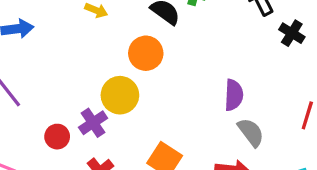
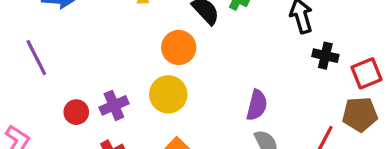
black cross: (292, 33) -> (325, 56), turned -30
yellow circle: (120, 95) -> (168, 94), moved

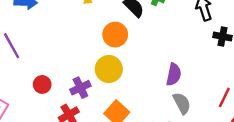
purple cross: (114, 105) -> (80, 88), moved

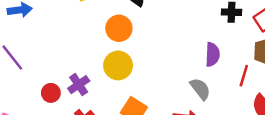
purple semicircle: (174, 75) -> (212, 54), moved
purple cross: (80, 88) -> (79, 85), moved

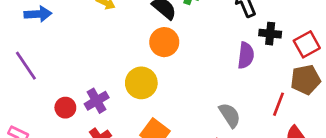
orange circle: (119, 28) -> (164, 42), moved
purple semicircle: (212, 54) -> (246, 55), moved

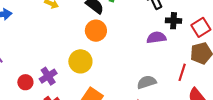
purple semicircle: (246, 55) -> (156, 38), turned -102
gray semicircle: (230, 115) -> (147, 82), turned -72

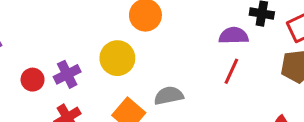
red line: (182, 72) -> (231, 71), moved
gray semicircle: (147, 82) -> (169, 96), moved

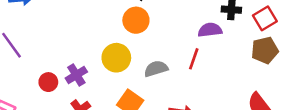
red line: (231, 71) -> (194, 59), moved
gray semicircle: (169, 96) -> (156, 69), moved

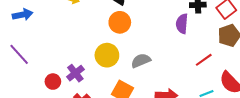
purple semicircle: (210, 30) -> (182, 24), turned -72
red line: (194, 59) -> (204, 60), moved, turned 42

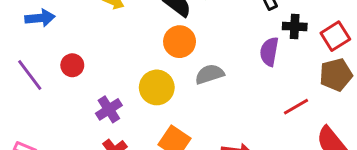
gray semicircle: (141, 61) -> (210, 74), moved
red circle: (53, 82) -> (72, 65), moved

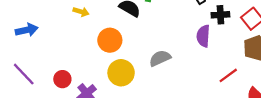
orange circle: (180, 42) -> (110, 40), moved
red circle: (72, 65) -> (62, 79), moved

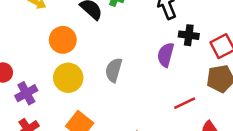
gray semicircle: (160, 58) -> (114, 70), turned -60

